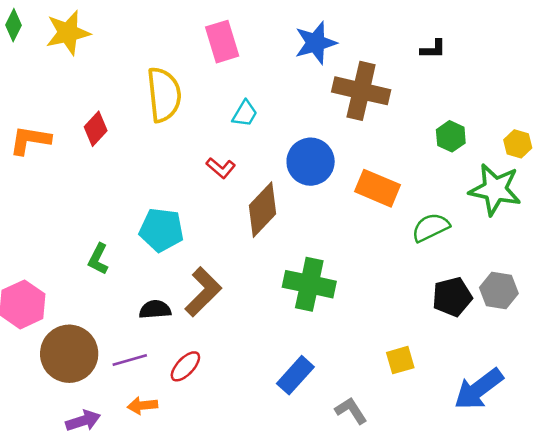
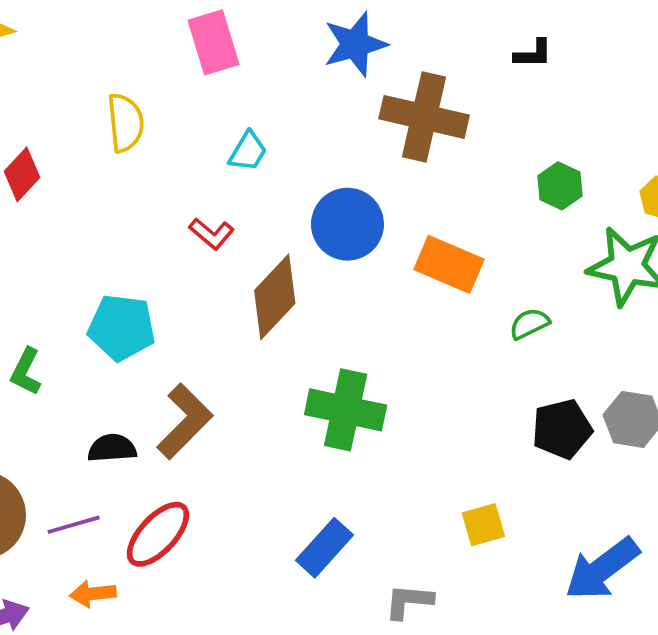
yellow semicircle: (164, 95) -> (125, 123), size x0.7
green semicircle: (431, 227) -> (529, 324), size x0.7
red ellipse: (185, 366) -> (158, 534), size x1.4
gray L-shape: (351, 411) -> (409, 601), turned -52

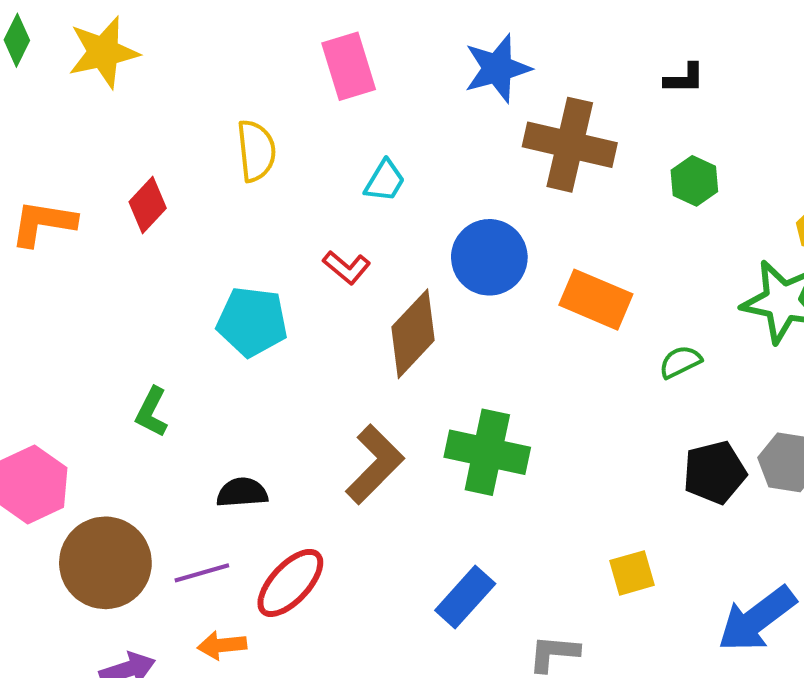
green hexagon: (560, 186) -> (694, 181), moved
cyan pentagon: (122, 328) -> (252, 322), moved
brown L-shape: (185, 421) -> (375, 464), moved

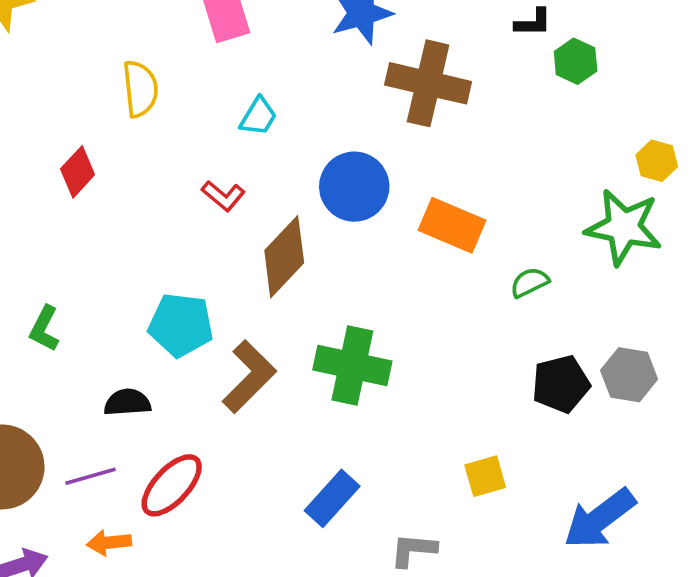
green hexagon: (694, 181) -> (576, 61), moved
red diamond: (148, 205) -> (78, 172), moved
cyan pentagon: (252, 322) -> (181, 325), moved

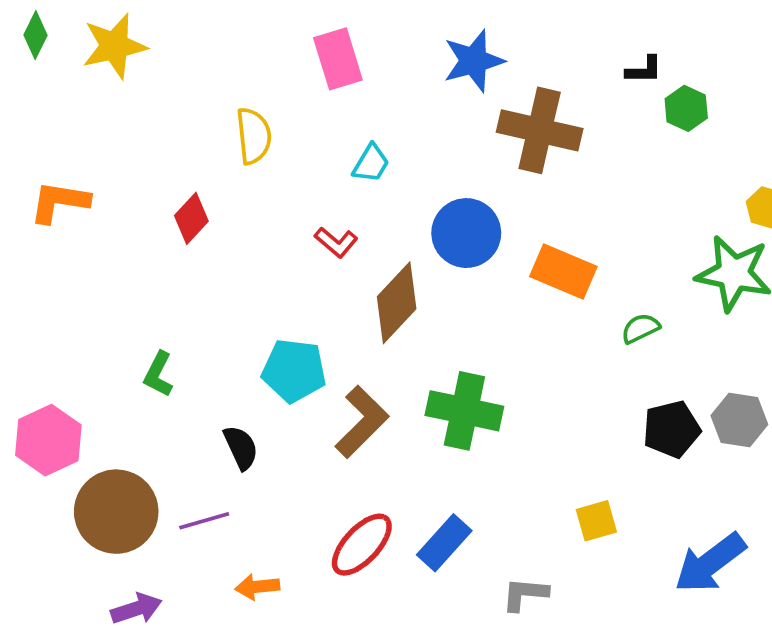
black semicircle: (127, 402) -> (241, 447), turned 69
red ellipse: (172, 485) -> (362, 545), moved
orange arrow: (109, 543) -> (257, 587), moved

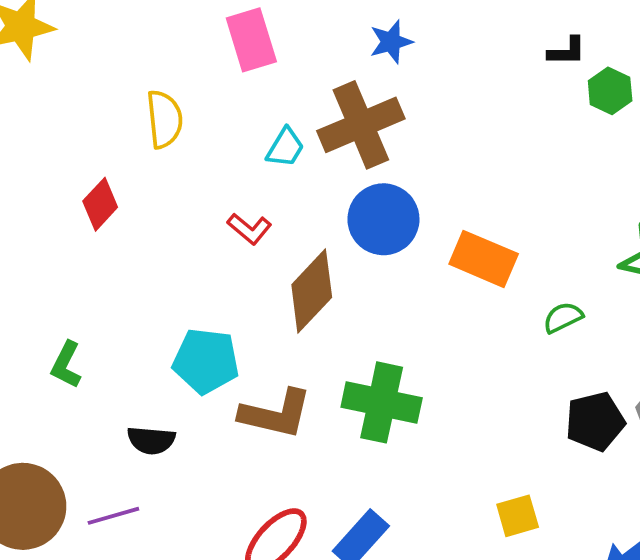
blue star: (474, 61) -> (391, 42), size x0.7
brown cross: (540, 130) -> (361, 125), moved, turned -36
brown L-shape: (362, 422) -> (276, 414), turned 58
black semicircle: (241, 447) -> (151, 440), turned 120

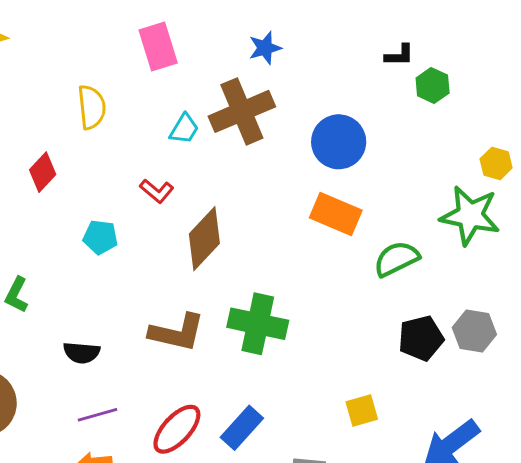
blue circle: (383, 219) -> (339, 142), moved
green semicircle: (563, 317) -> (396, 259), size x1.5
cyan pentagon: (206, 361) -> (100, 237), moved, size x0.7
purple line: (113, 516) -> (97, 415), moved

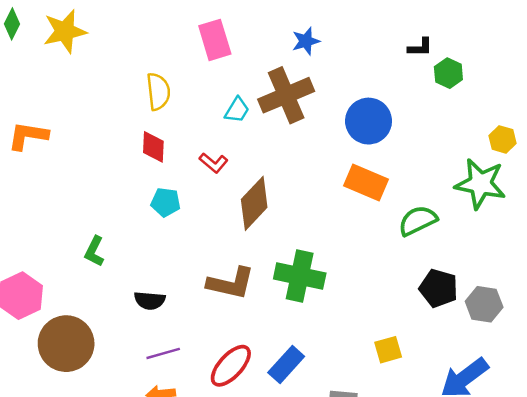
red diamond: (43, 172) -> (153, 147), moved, turned -40
gray hexagon: (474, 331) -> (484, 304), moved
black pentagon: (421, 338) -> (439, 288), turned 30

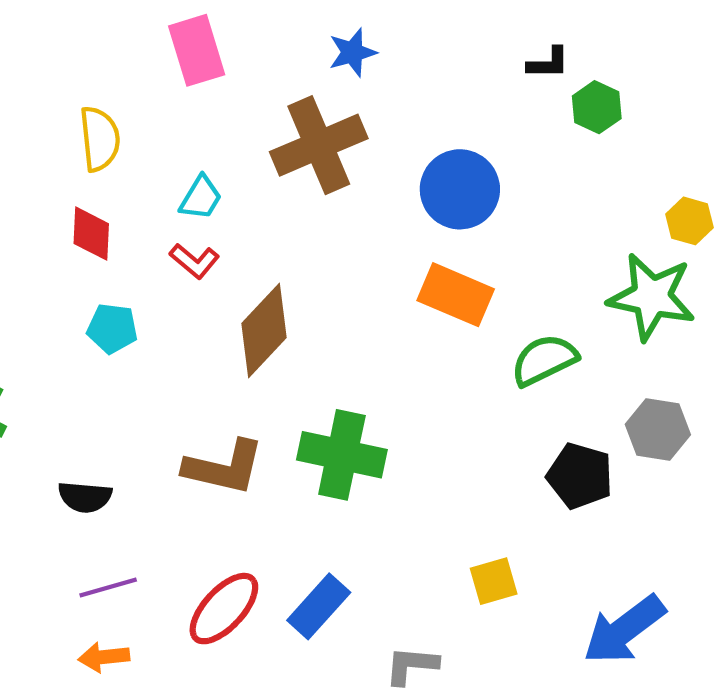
cyan trapezoid: (237, 110) -> (201, 198), moved
gray hexagon: (484, 304) -> (658, 430), moved

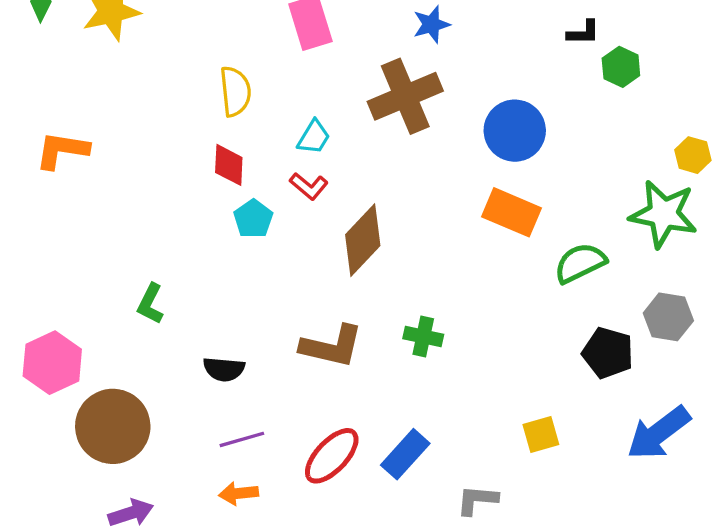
cyan pentagon: (112, 328) -> (253, 219), moved, turned 30
green cross: (342, 455) -> (423, 336), size x0.6
blue arrow: (624, 630) -> (659, 433), moved

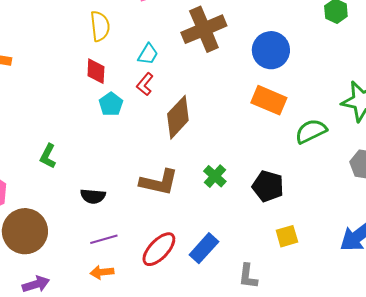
red L-shape: (309, 186) -> (145, 84), turned 90
green cross: (423, 336) -> (215, 176), turned 30
black pentagon: (608, 353) -> (268, 186), moved
gray L-shape: (477, 500) -> (248, 276), turned -88

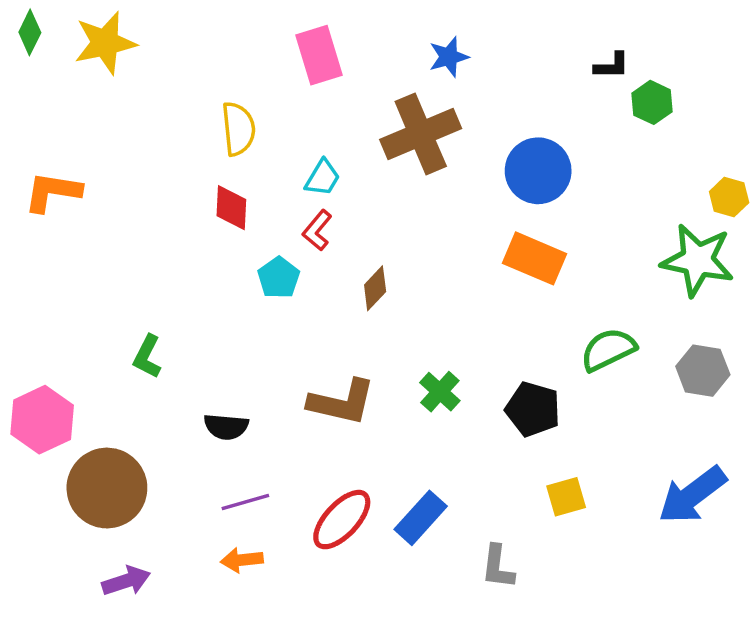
cyan pentagon: (111, 104) -> (279, 278), moved
brown diamond: (178, 117) -> (375, 288), size x0.6
green semicircle: (311, 131) -> (608, 350), moved

